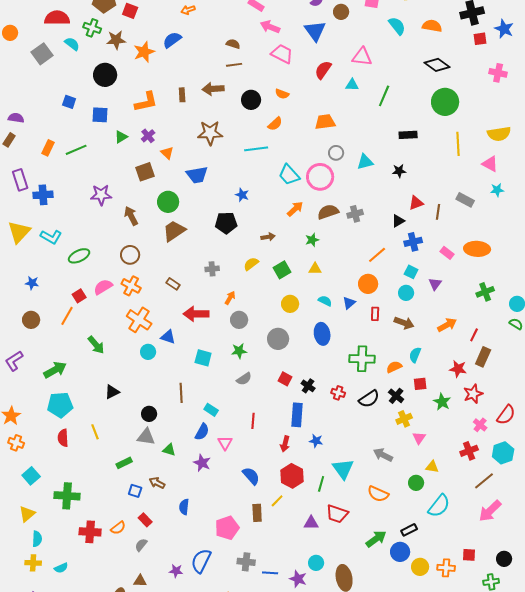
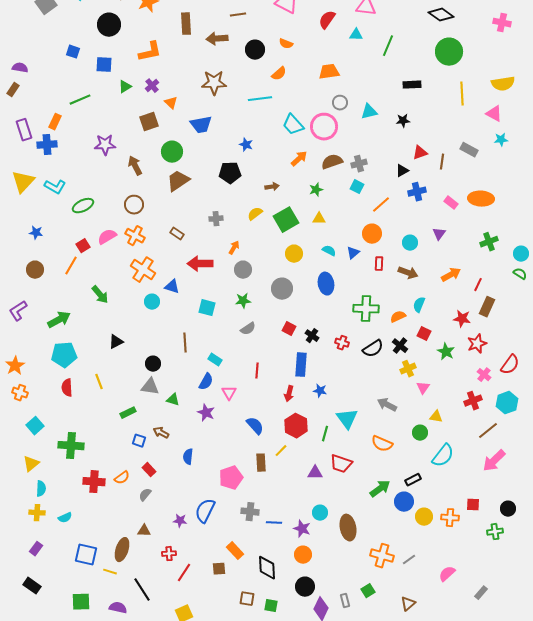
brown rectangle: (182, 95) -> (186, 24), moved, size x1.5
orange rectangle: (48, 148) -> (55, 122), moved
green square: (282, 270) -> (286, 220), size x1.4
cyan square: (411, 272) -> (357, 187), moved
red square: (420, 384) -> (424, 334), turned 32

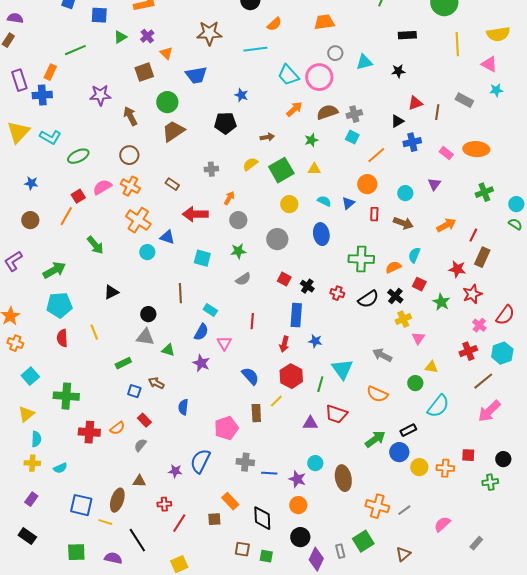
green square: (368, 591) -> (363, 541), size x1.5

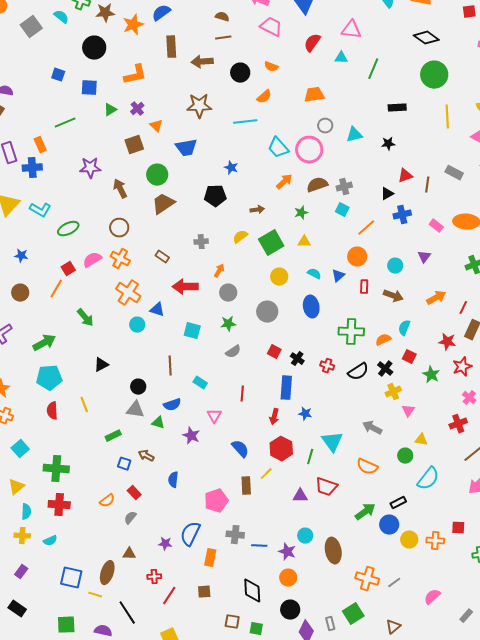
orange rectangle: (50, 72) -> (40, 145), turned -49
blue semicircle: (201, 332) -> (172, 405), moved, turned 42
red cross: (89, 432) -> (59, 505), moved
orange rectangle: (230, 501) -> (210, 558), moved, turned 54

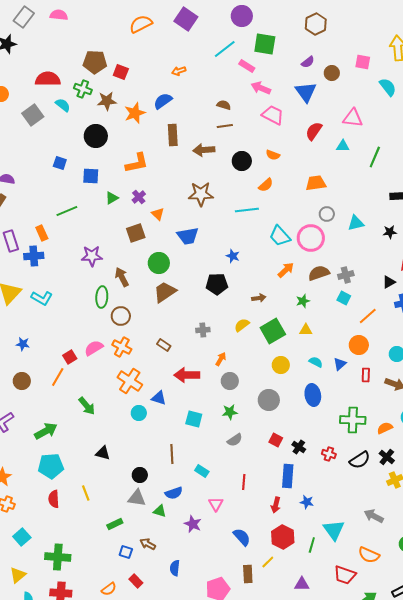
green ellipse: (68, 229) -> (102, 297), moved, turned -60
black triangle: (101, 365) -> (103, 453), turned 42
red trapezoid: (326, 487) -> (345, 575), moved

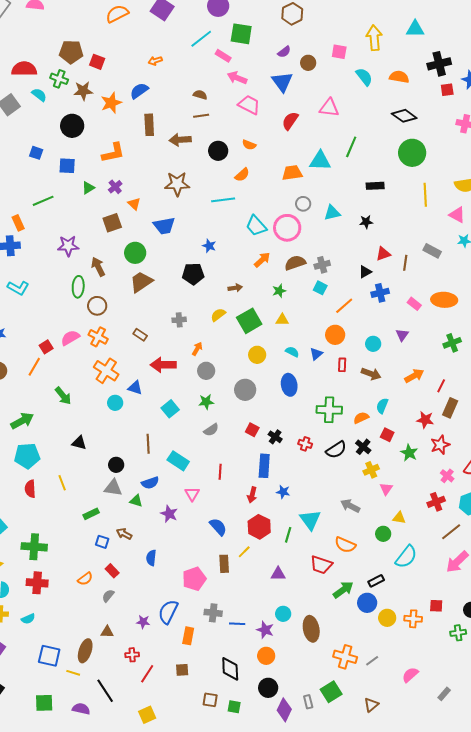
cyan triangle: (343, 146) -> (320, 161), moved, size x1.6
cyan square: (194, 419) -> (170, 409), turned 36
cyan rectangle: (202, 471) -> (178, 461), size x1.5

